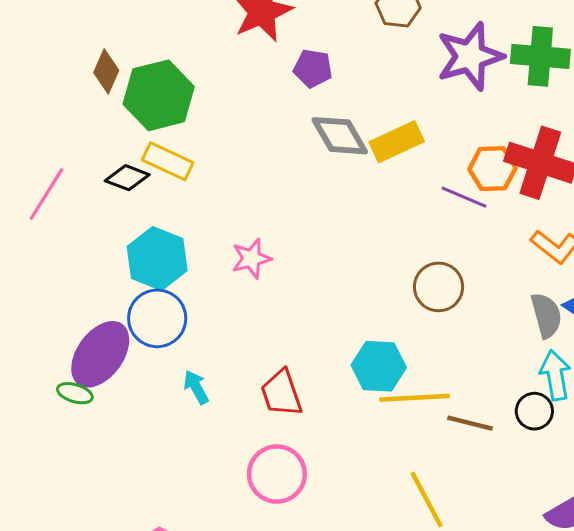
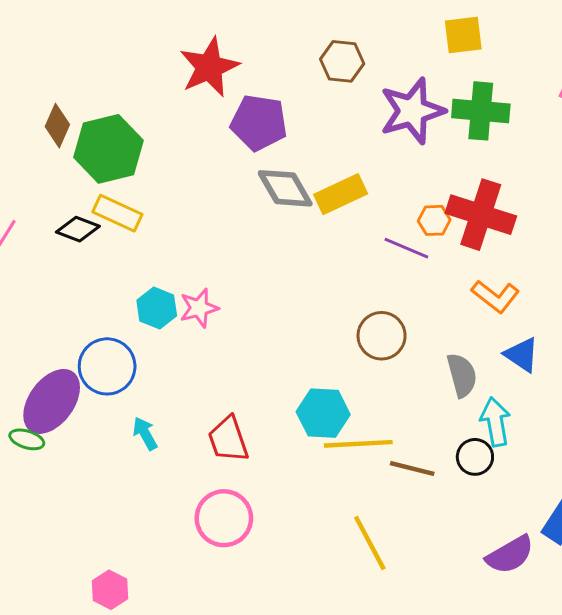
purple pentagon: (313, 68) -> (259, 123), size x1.5
orange hexagon: (492, 169) -> (434, 220), size x0.7
cyan hexagon: (157, 258) -> (157, 308), moved, size x0.7
gray semicircle: (546, 315) -> (462, 375), moved

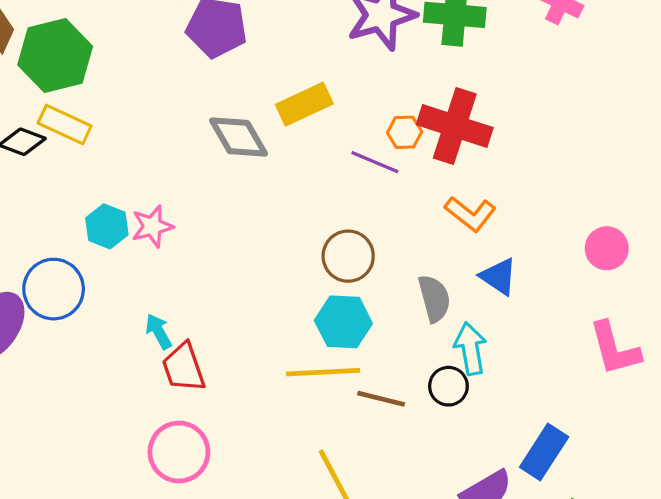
gray diamond: (285, 188) -> (238, 137), moved
cyan hexagon: (323, 413) -> (343, 322), moved
cyan arrow: (145, 434) -> (159, 331), moved

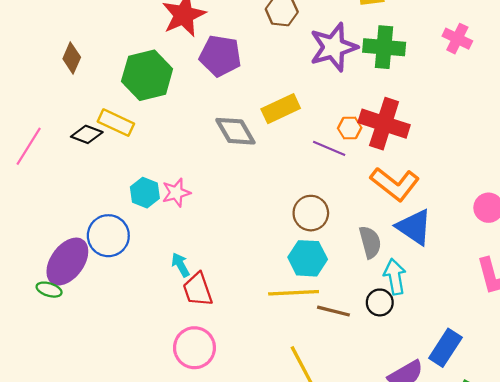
green hexagon: (55, 56) -> (147, 75), moved
orange L-shape: (470, 214) -> (395, 184), size x1.4
blue triangle: (499, 276) -> (414, 227), size x1.4

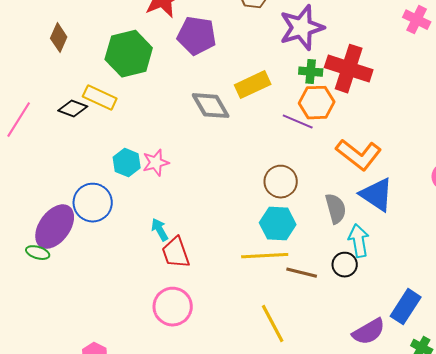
green cross: (384, 47) -> (311, 72), moved, size x0.6
red cross: (384, 124) -> (349, 69), moved
orange hexagon: (350, 128) -> (317, 103), size x1.6

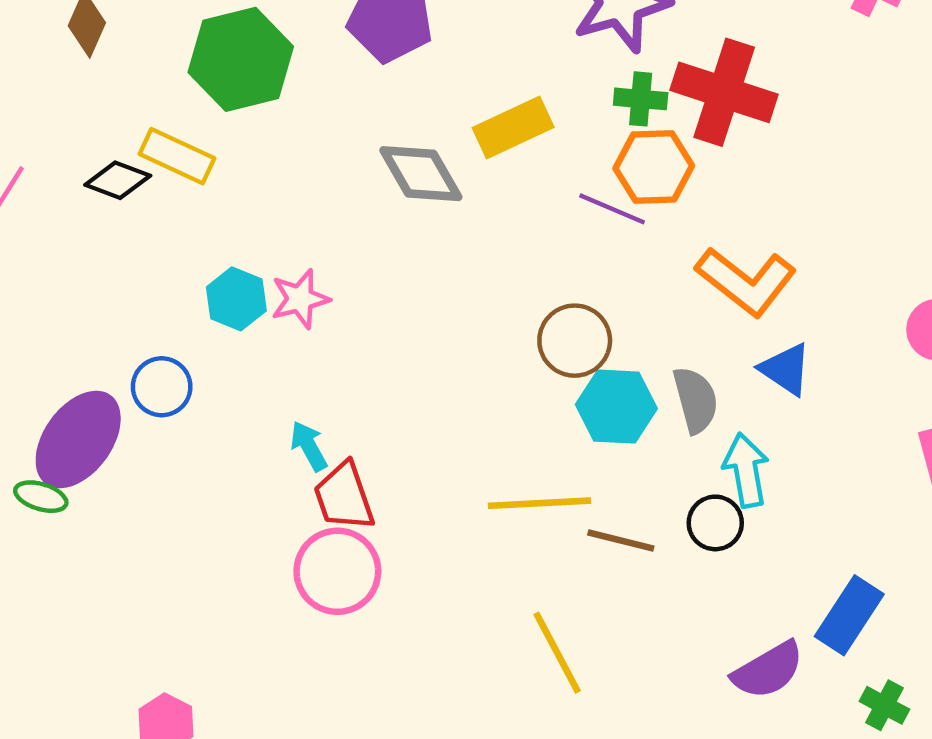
blue triangle: (377, 195) -> (786, 369), size x0.7
blue circle: (93, 203) -> (162, 387), size x0.7
cyan hexagon: (278, 224) -> (616, 407), moved
pink circle: (173, 307) -> (337, 571), moved

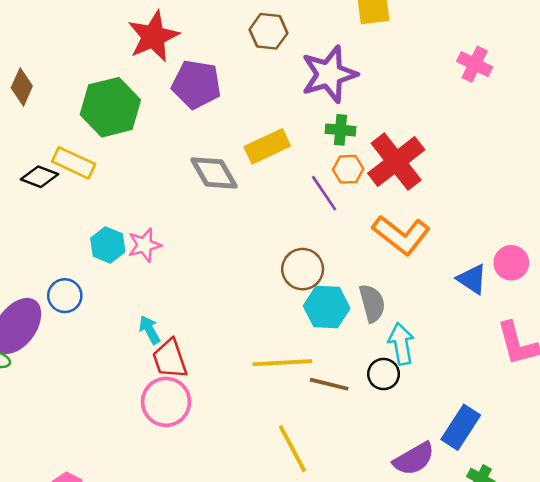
red cross: (724, 92) -> (396, 162), moved, turned 34
orange hexagon: (654, 167) -> (348, 169), size x0.7
purple line: (612, 209) -> (324, 193), turned 33
blue triangle: (786, 369) -> (472, 279), moved

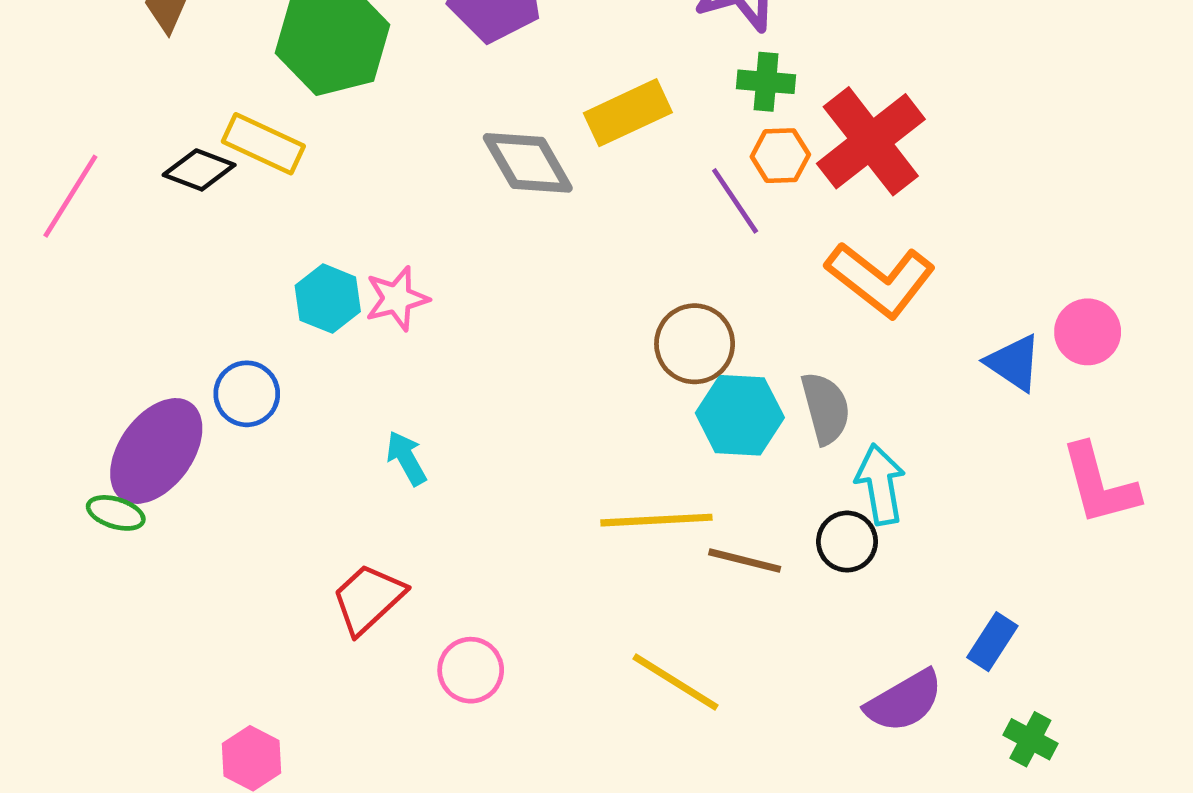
red trapezoid: (170, 359) -> (368, 599), moved, turned 66
pink circle: (166, 402) -> (471, 670), moved, size x0.7
blue rectangle: (461, 427) -> (992, 642), size x0.7
yellow line: (292, 449) -> (676, 682), turned -30

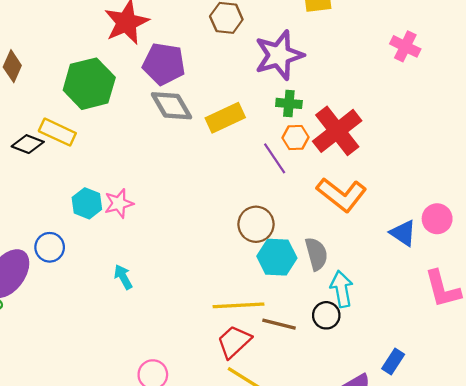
gray diamond: (528, 163) -> (171, 106), moved
red trapezoid: (368, 599) -> (234, 342), moved

